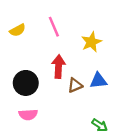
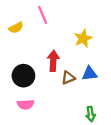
pink line: (54, 27) -> (43, 15), moved
green arrow: (100, 125) -> (91, 114), turned 48

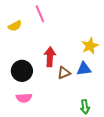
yellow star: (83, 38) -> (90, 46), moved

